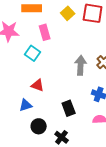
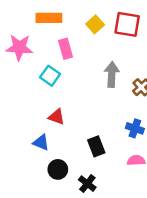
gray arrow: (81, 65) -> (112, 74), moved
blue triangle: (26, 105) -> (41, 142), turned 40

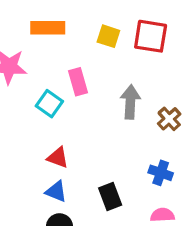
yellow square: (95, 24) -> (108, 36), turned -30
pink rectangle: (65, 49) -> (78, 82), moved
blue triangle: (41, 142) -> (56, 191), moved

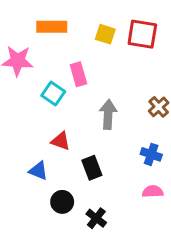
gray arrow: (130, 102) -> (108, 114), moved
blue triangle: (56, 191) -> (38, 171), moved
black rectangle: (110, 196) -> (92, 168), moved

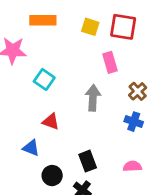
pink rectangle: (78, 74) -> (110, 62), moved
blue cross: (151, 154) -> (134, 122), moved
black rectangle: (92, 168) -> (88, 161), moved

